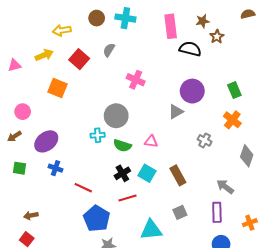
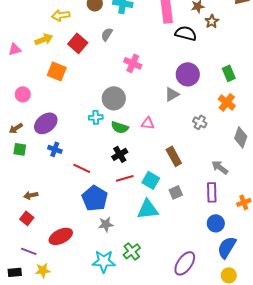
brown arrow: (14, 136) -> (16, 128), moved
cyan square: (147, 173) -> (151, 180), moved

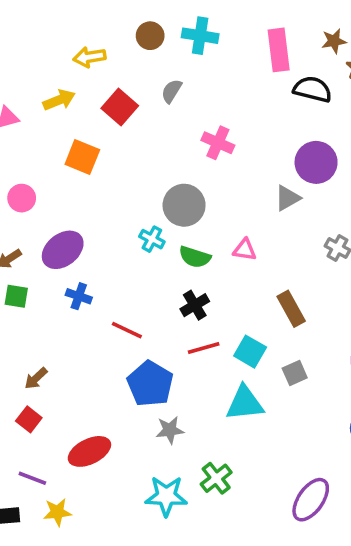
cyan cross: (96, 117) -> (152, 239), turned 32
brown arrow: (31, 195) -> (36, 378), turned -32

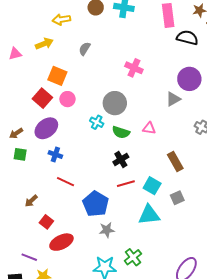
gray semicircle: (172, 91) -> (85, 49), moved
red square: (120, 107) -> (42, 98), moved
pink circle: (22, 198) -> (67, 99), moved
red line: (127, 330) -> (65, 182), moved
red square: (29, 419) -> (46, 222), moved

